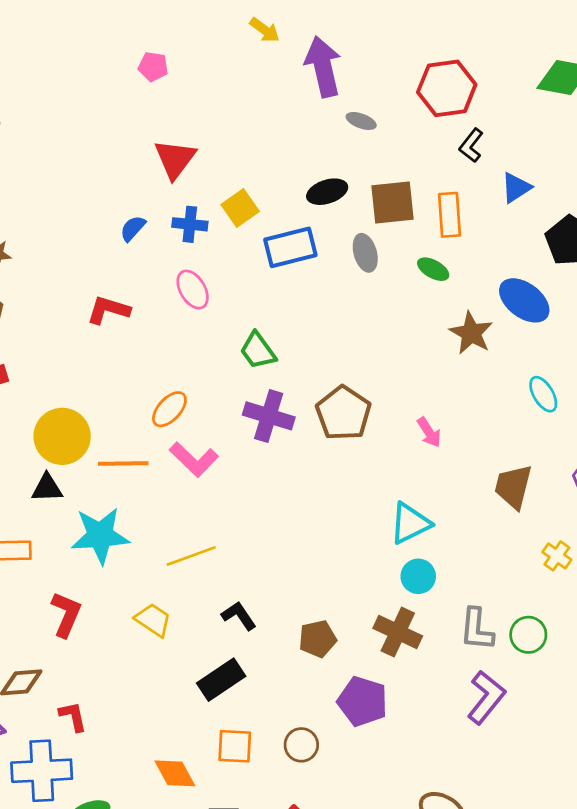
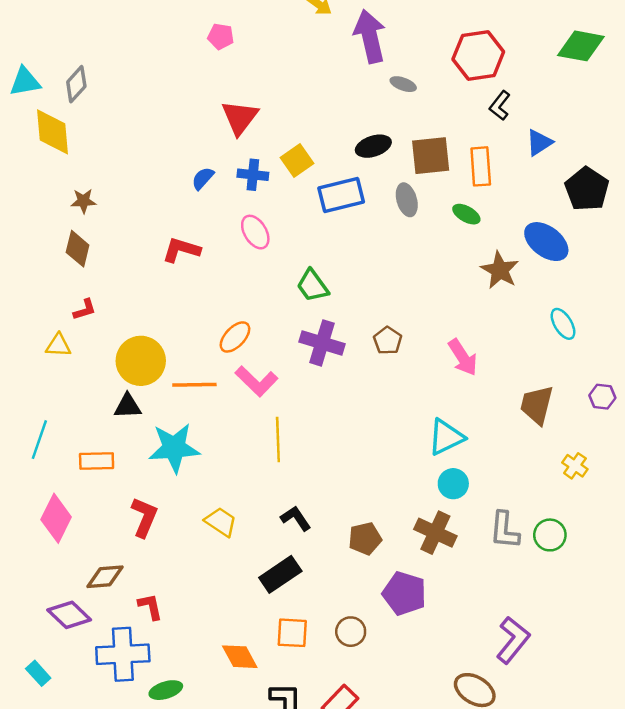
brown pentagon: (343, 413) -> (388, 341), size x0.6
pink arrow: (429, 432) -> (463, 357), size x1.4
yellow line: (191, 556) -> (278, 440), moved, turned -72
purple L-shape: (486, 697) -> (513, 640), moved

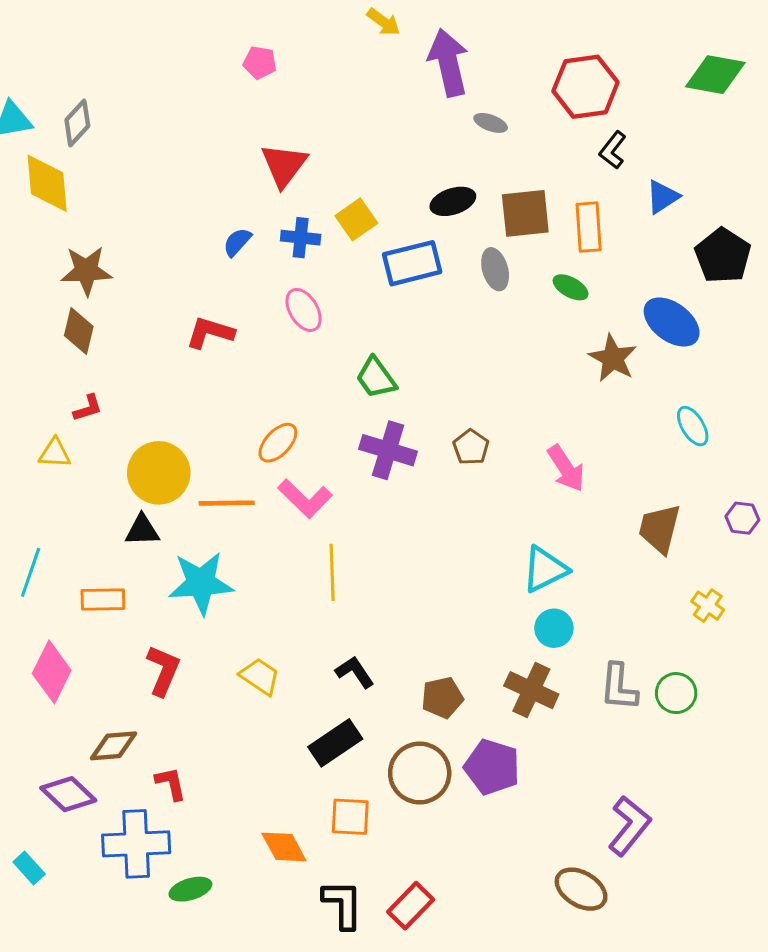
brown star: (83, 201) -> (86, 271), size x1.6
brown circle: (351, 632) -> (420, 773), moved, size x1.6

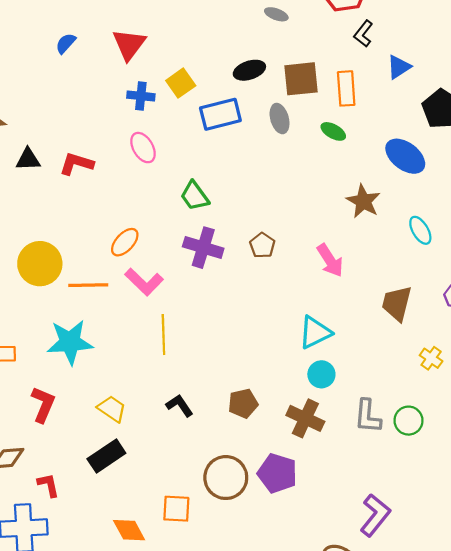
blue semicircle: (237, 242) -> (66, 43), moved
brown star: (613, 358) -> (363, 201), moved
black triangle: (142, 530) -> (28, 159), moved
brown pentagon: (442, 698) -> (243, 403), moved
black rectangle: (335, 743) -> (106, 456), moved

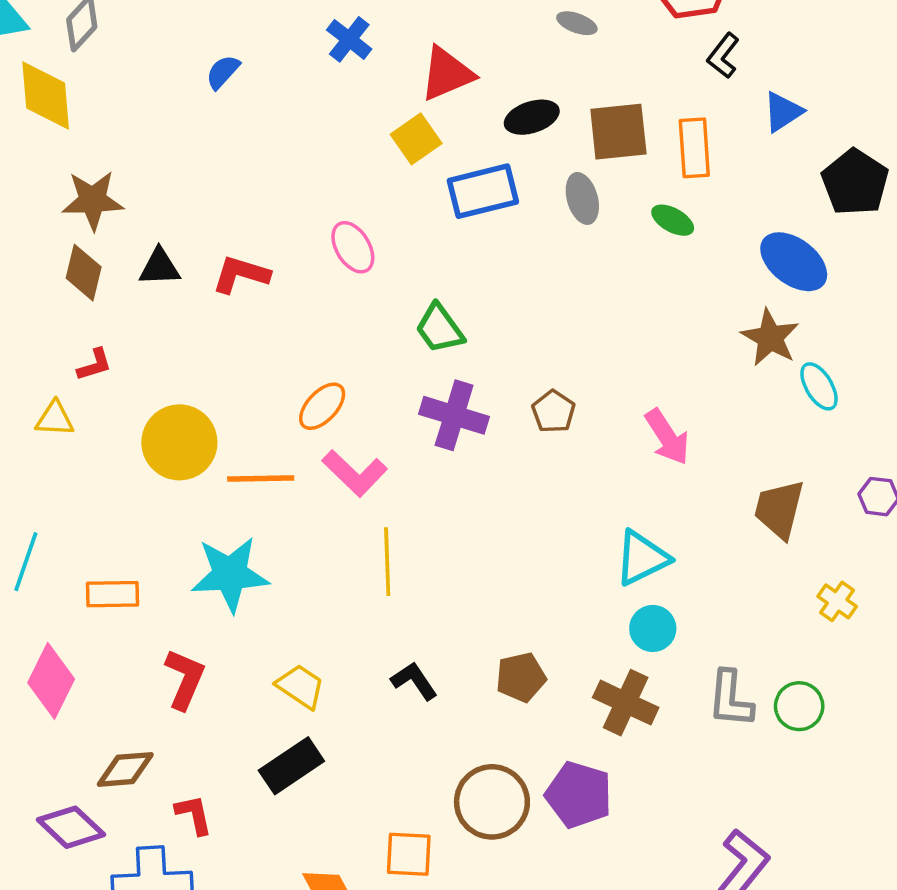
red triangle: (129, 44) -> (447, 74), moved, turned 30
blue cross: (141, 96) -> (349, 39), moved, turned 32
brown star: (363, 201) -> (770, 338), moved

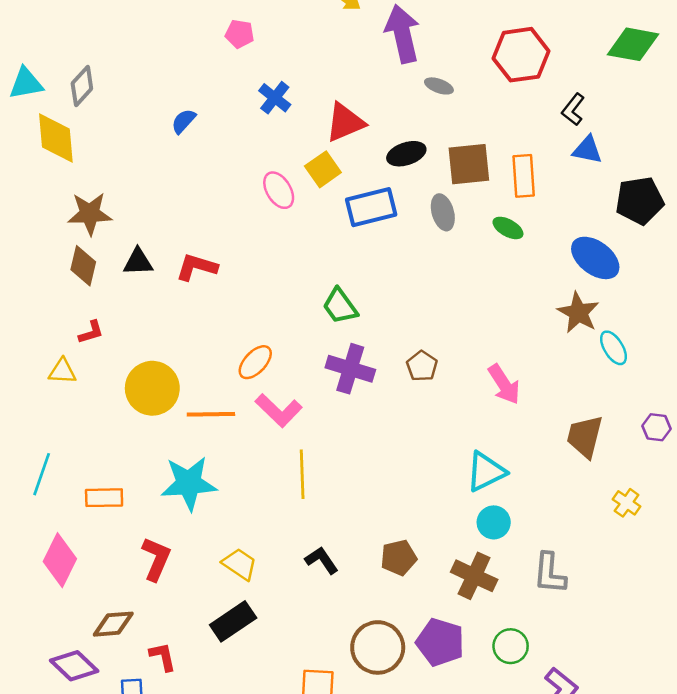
black L-shape: (723, 56) -> (573, 109), moved
blue triangle: (783, 112) -> (587, 150), turned 44
black pentagon: (855, 182) -> (640, 201), turned 30
pink ellipse: (353, 247) -> (279, 190), moved
green circle: (799, 706) -> (511, 646), moved

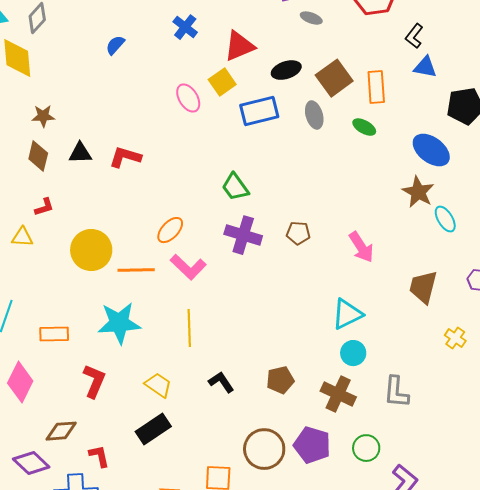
brown square: (469, 164) -> (334, 78), turned -30
brown star: (90, 214) -> (43, 116), size x0.7
brown pentagon: (422, 366) -> (298, 233), turned -30
yellow line: (302, 474) -> (189, 328), moved

